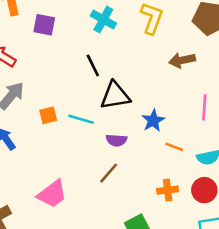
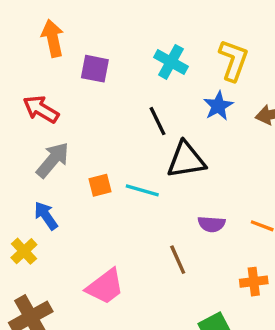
blue star: (153, 121) -> (218, 106), moved
purple semicircle: (116, 140) -> (211, 224), moved
brown line: (109, 173) -> (178, 260), turned -65

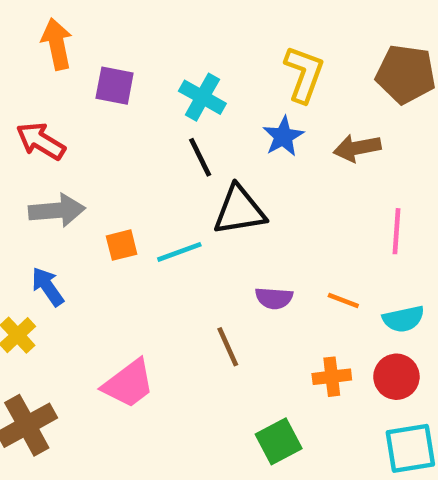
cyan cross: (171, 62) -> (202, 97), moved
gray arrow: (53, 160) -> (57, 210), turned 45
cyan line: (142, 190) -> (179, 252), turned -36

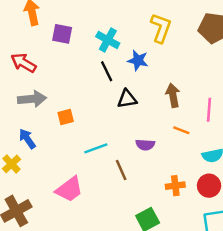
blue star: (283, 136) -> (138, 60), moved, turned -30
brown arrow: (357, 148) -> (173, 95), moved, turned 90
black triangle: (239, 210) -> (127, 99), size x0.7
cyan line: (179, 252) -> (96, 148), moved
orange line: (343, 300) -> (181, 130), moved

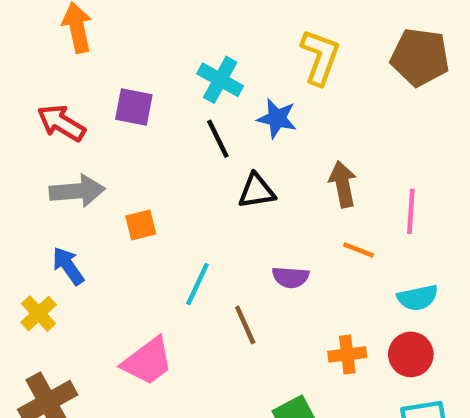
purple square: (62, 34) -> (134, 107), moved
cyan line: (96, 148) -> (197, 284), turned -45

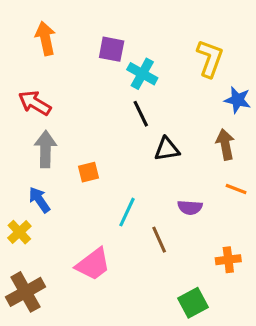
purple square: (134, 107) -> (112, 49), moved
blue star: (277, 118) -> (238, 100), moved
gray arrow: (77, 191) -> (45, 149), turned -84

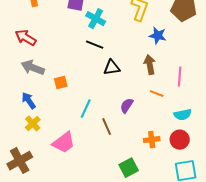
black line: (141, 114) -> (95, 45), turned -42
gray arrow: (45, 149) -> (33, 68), turned -70
purple semicircle: (190, 207) -> (127, 106), turned 119
yellow cross: (19, 232) -> (33, 124), moved

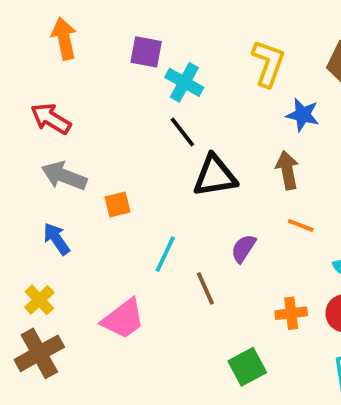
black line: (95, 45) -> (182, 132), turned 30
black triangle: (112, 68) -> (215, 176), size x1.4
yellow cross: (33, 124) -> (39, 300), moved

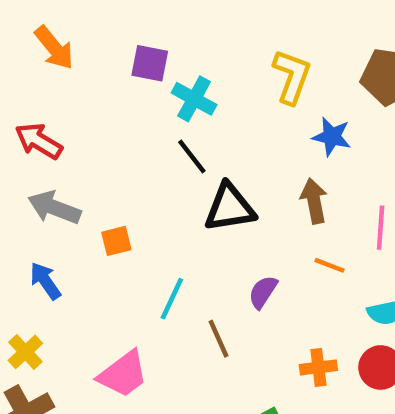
orange arrow: (64, 39) -> (54, 48), turned 153

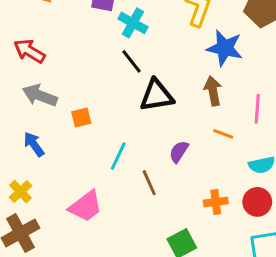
blue star: (332, 137) -> (225, 48), size x1.4

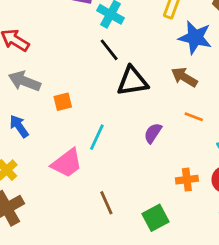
brown arrow: (213, 91) -> (184, 77), turned -48
brown line: (149, 183) -> (106, 203), moved
pink trapezoid: (86, 206) -> (67, 163), moved

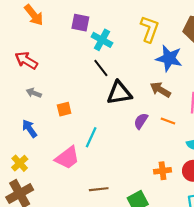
gray arrow: (24, 81) -> (34, 93), size x0.6
purple semicircle: (153, 133) -> (141, 121), moved
brown line: (106, 203) -> (99, 189), turned -72

